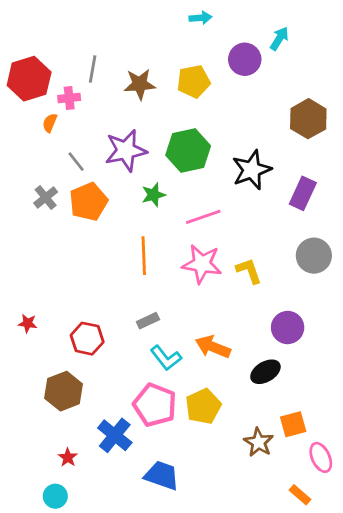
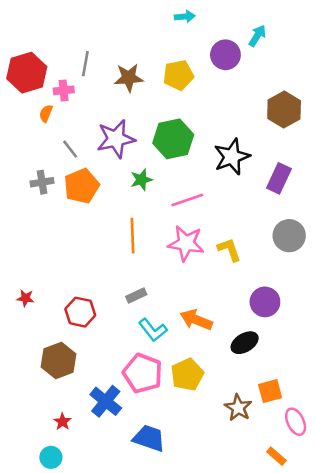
gray cross: (46, 198) -> (42, 182), turned 30

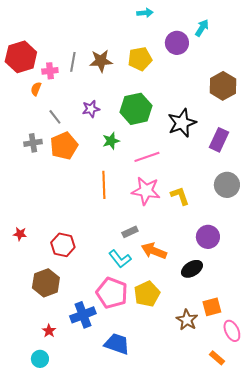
gray line: (85, 64) -> (73, 62), moved
purple star: (116, 139) -> (91, 109), size x0.6
gray rectangle: (136, 296) -> (130, 232), moved
blue cross: (106, 401) -> (83, 315), turned 30

